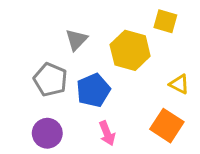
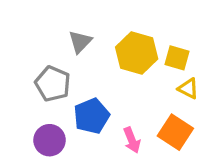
yellow square: (165, 21) -> (177, 58), moved
blue pentagon: (93, 90) -> (91, 116), moved
pink arrow: (107, 133) -> (132, 140), moved

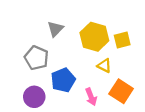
yellow square: (177, 58) -> (122, 40), turned -30
yellow triangle: (188, 89) -> (104, 66), moved

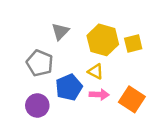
yellow triangle: (104, 66) -> (96, 72), moved
pink arrow: (91, 97) -> (99, 95), moved, turned -66

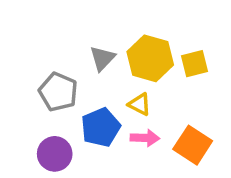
gray triangle: (60, 31) -> (102, 58), moved

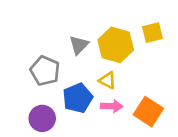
yellow square: (194, 64) -> (152, 33), moved

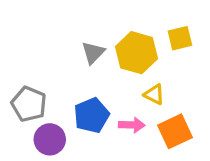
gray pentagon: (45, 71) -> (29, 104), moved
yellow triangle: (108, 80) -> (154, 94), moved
orange square: (148, 112) -> (175, 131), turned 32

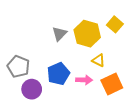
yellow square: (180, 38) -> (115, 24), turned -35

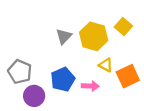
orange square: (112, 84) -> (128, 76), moved

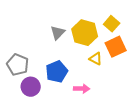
orange square: (128, 76) -> (116, 47), moved
pink arrow: (90, 86) -> (82, 89), moved

